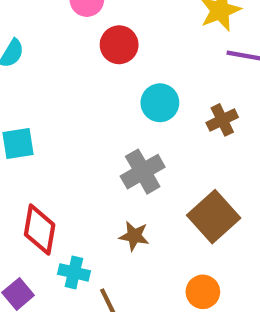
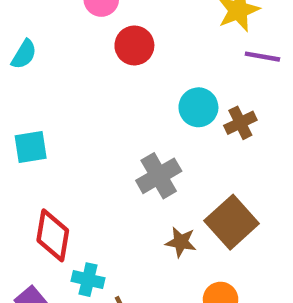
cyan circle: (160, 103) -> (198, 107), moved
brown star: (134, 236) -> (181, 242), moved

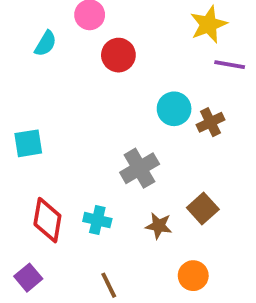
cyan semicircle: (24, 54) -> (46, 44), moved
brown square: (232, 222) -> (203, 208), size x0.7
cyan cross: (88, 280) -> (97, 220), moved

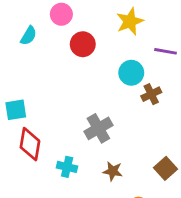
yellow star: (209, 24) -> (130, 21), moved
cyan circle: (174, 109) -> (131, 73), moved
brown square: (203, 208) -> (165, 168), moved
red diamond: (47, 220) -> (30, 144), moved

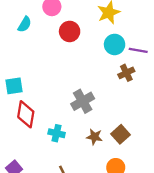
purple line: (165, 51) -> (138, 50), moved
cyan circle: (131, 73) -> (115, 44), moved
brown square: (165, 168) -> (120, 134), moved

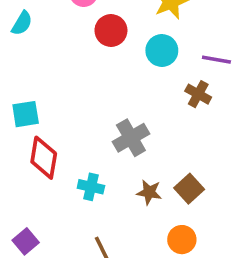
cyan semicircle: (25, 24) -> (22, 23), moved
cyan circle: (115, 44) -> (162, 50), moved
brown cross: (126, 73) -> (198, 94), turned -35

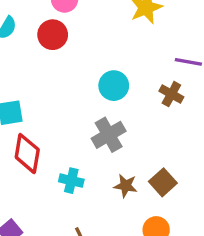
red circle: (111, 30) -> (53, 35), moved
cyan circle: (162, 50) -> (114, 86), moved

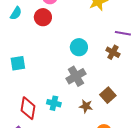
red diamond: (27, 153) -> (28, 108), moved
brown square: (163, 182) -> (108, 95), moved

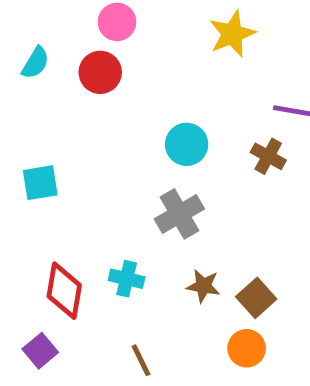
brown square: (108, 95) -> (256, 298), moved

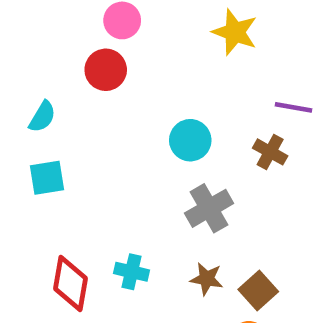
yellow star: (232, 34) -> (235, 32), turned -30
cyan semicircle: (35, 63) -> (42, 117), moved
gray cross: (179, 214) -> (209, 208), moved

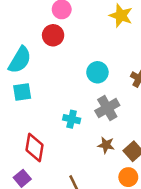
cyan semicircle: (42, 117) -> (20, 60), size x1.6
cyan cross: (132, 272) -> (72, 119), moved

